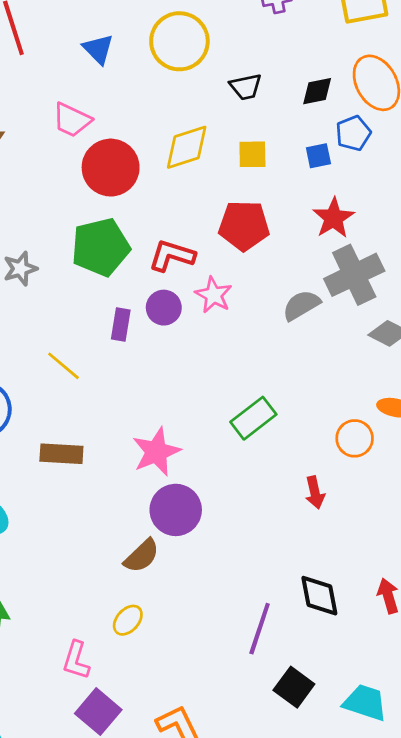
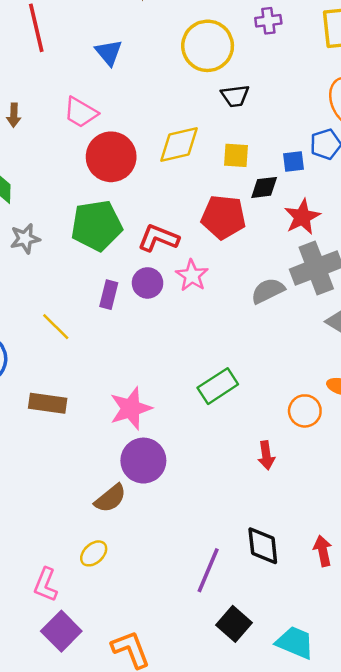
yellow circle: (179, 41) -> (208, 46), moved
black diamond: (317, 91) -> (264, 187), moved

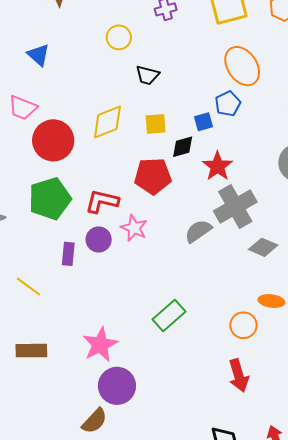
yellow circle: (208, 46) -> (119, 37), size x0.6
black trapezoid: (235, 96) -> (147, 75), turned 30
red arrow: (266, 455) -> (239, 376), moved, size x1.4

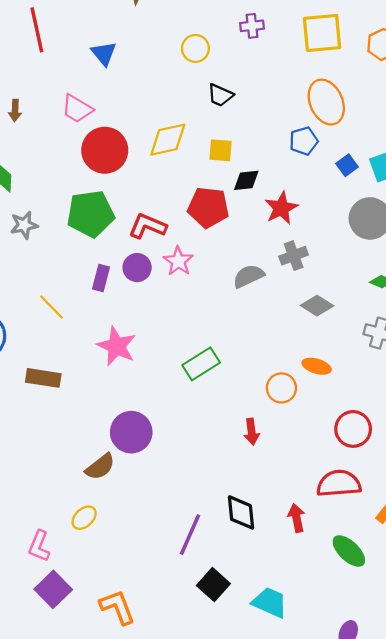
blue square: (204, 122) -> (347, 165), moved, turned -30
gray cross: (235, 207) -> (294, 256), size x0.6
pink star: (100, 345) -> (117, 346), moved, turned -30
red arrow: (239, 376) -> (252, 432), moved, size x0.7

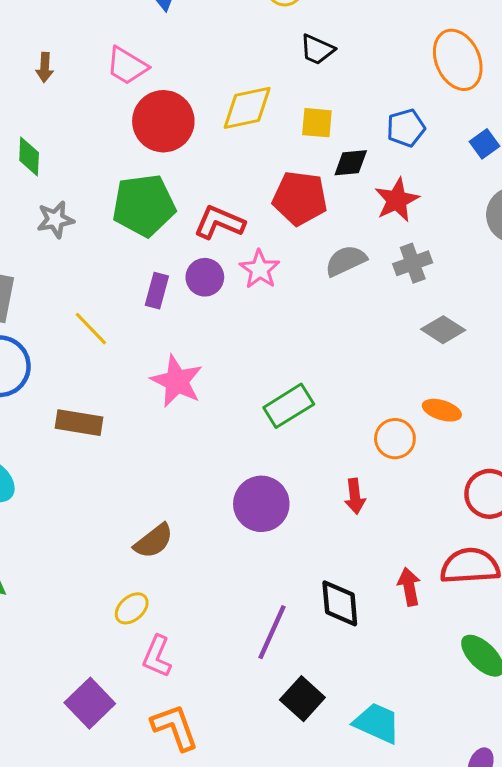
blue pentagon: (304, 141) -> (406, 128), moved
gray semicircle: (248, 276) -> (346, 261), moved
purple circle: (131, 432) -> (261, 504), moved
red arrow: (297, 518) -> (409, 587), moved
pink L-shape: (39, 546) -> (157, 656), moved

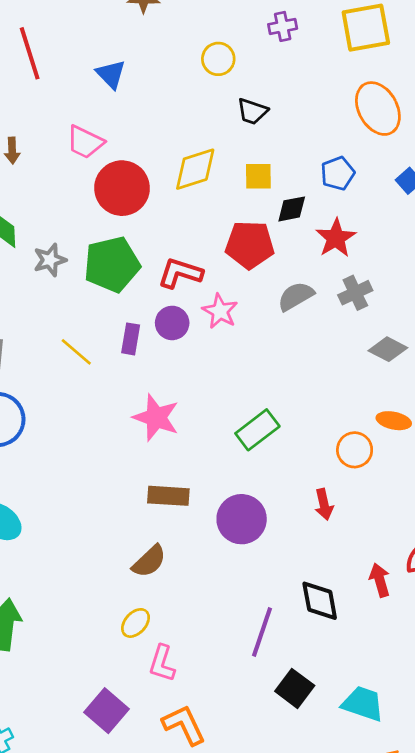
gray star: (55, 220) -> (50, 260), moved
yellow line: (91, 329) -> (76, 352), moved
brown rectangle: (79, 423) -> (168, 496), moved

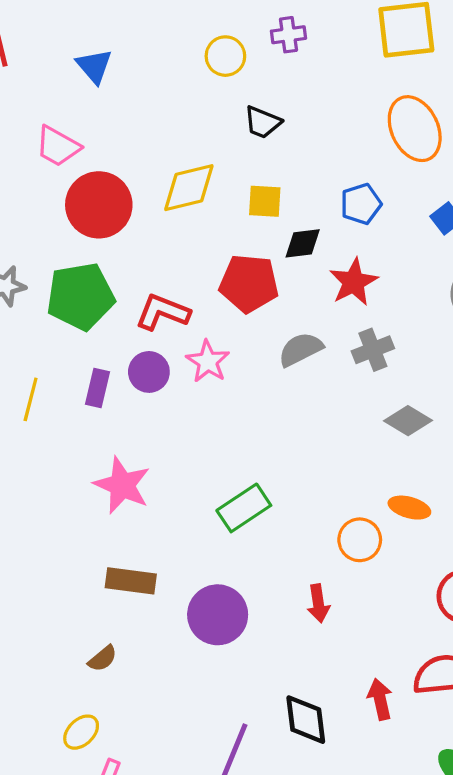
purple cross: (283, 26) -> (289, 35), moved
yellow line: (76, 352) -> (31, 399), turned 60
brown semicircle: (149, 561) -> (103, 659), size x0.7

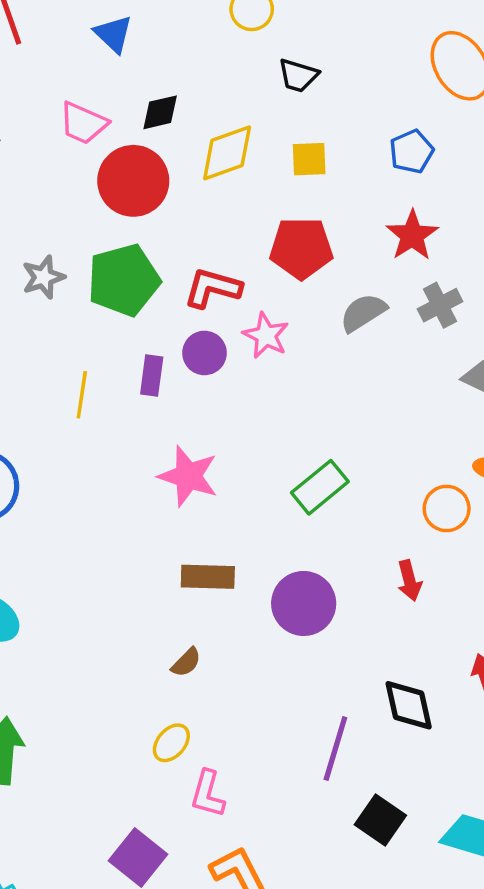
black diamond: (303, 243) -> (160, 112), moved

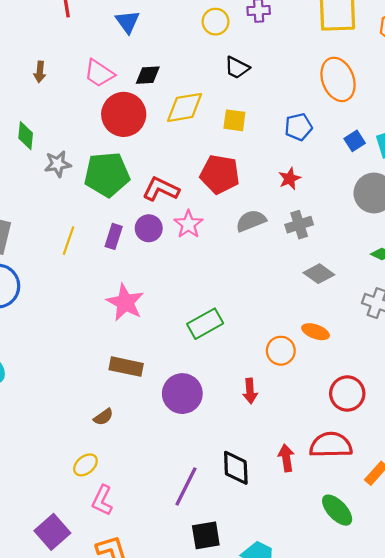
red star: (412, 235) -> (290, 179), size x0.7
black square: (380, 820) -> (206, 535), turned 36

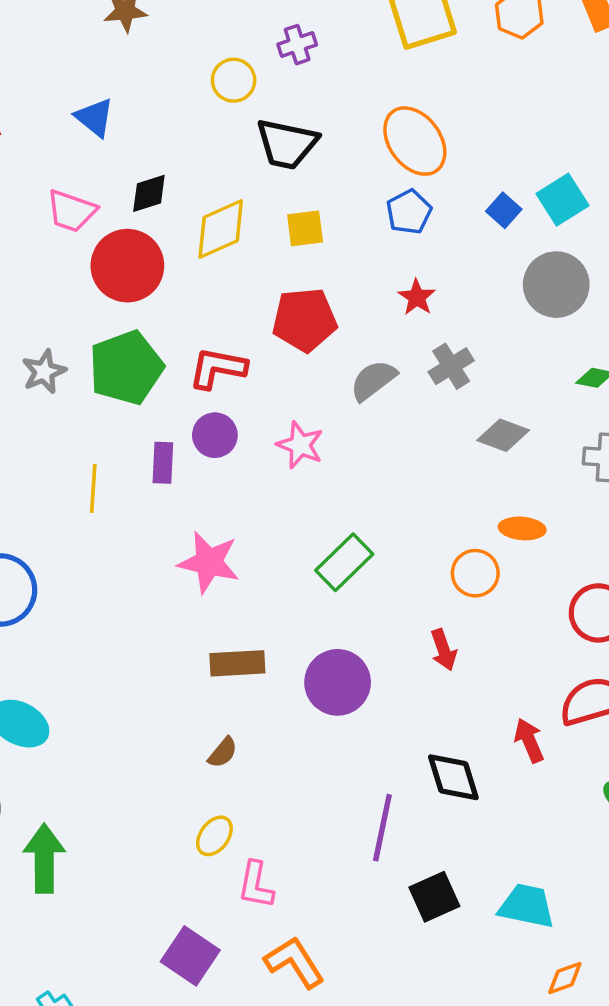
black trapezoid: (237, 68) -> (287, 144), size x1.5
orange ellipse: (338, 79) -> (415, 141), moved
pink star: (188, 224) -> (300, 445), moved

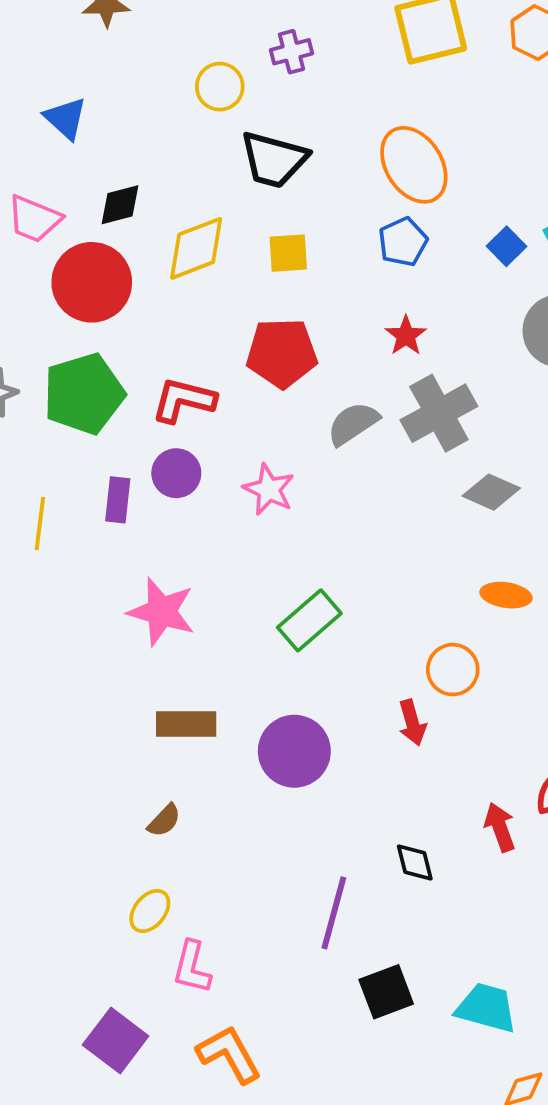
gray cross: (451, 366) -> (439, 413), size x1.5
orange circle: (475, 573) -> (453, 670), moved
black diamond: (453, 777) -> (415, 862), size x0.7

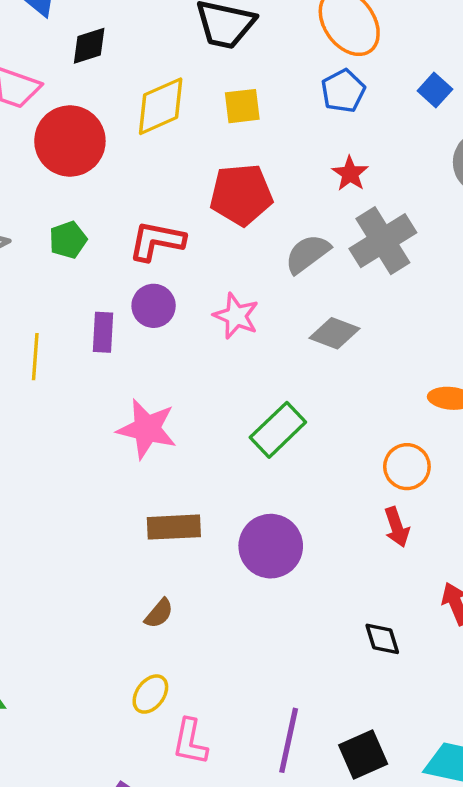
black diamond: (120, 205) -> (89, 46), moved
green pentagon: (84, 394) -> (68, 240), size x0.5
gray diamond: (491, 492) -> (335, 333), moved
red arrow: (412, 723) -> (397, 527), moved
purple line: (334, 913) -> (289, 740), moved

